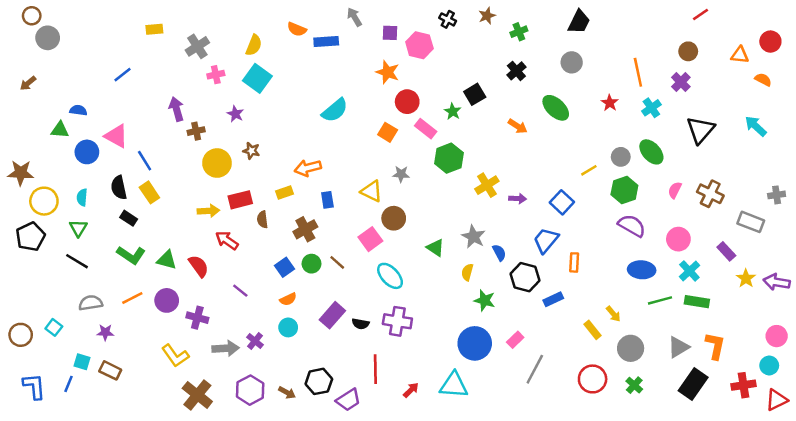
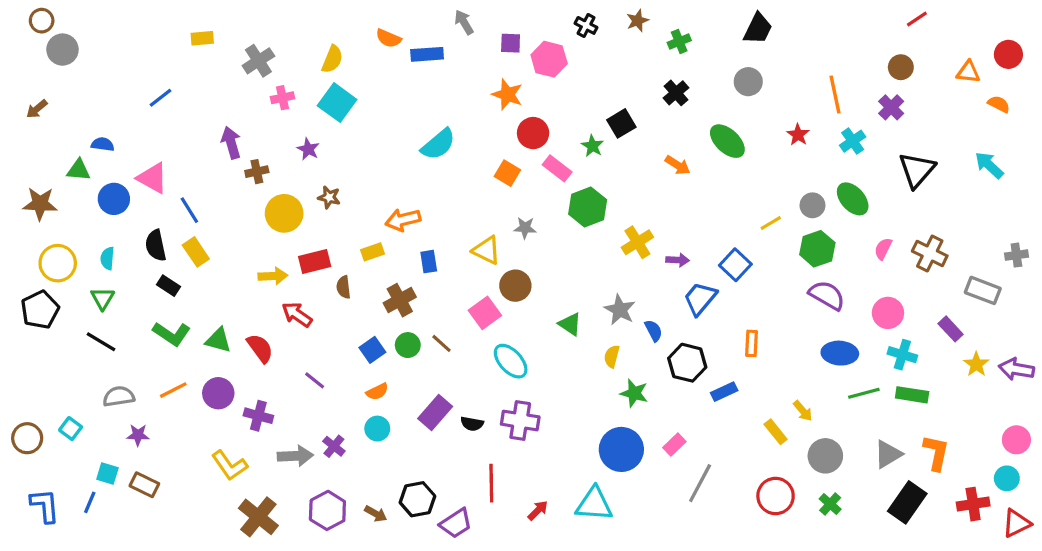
brown star: (21, 173) -> (40, 204), moved
blue trapezoid: (546, 240) -> (700, 298), moved
cyan cross: (689, 271) -> (902, 355), turned -30

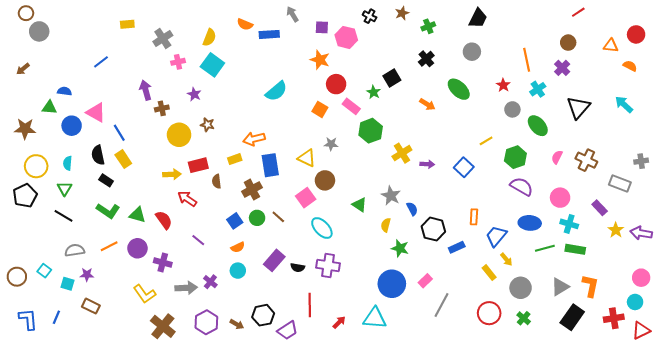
gray circle: (812, 205) -> (512, 109), moved
blue rectangle: (429, 262) -> (270, 165), size x1.6
blue trapezoid: (700, 298) -> (496, 236), moved
cyan square: (107, 474) -> (68, 284), moved

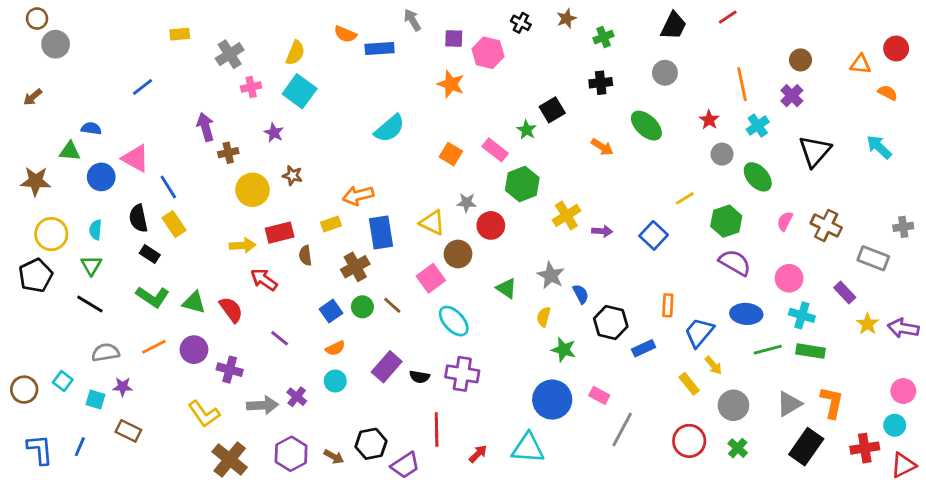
red line: (578, 12) -> (728, 17), moved
black cross: (426, 59) -> (601, 83), turned 35
red circle: (336, 84) -> (491, 225), moved
pink rectangle: (425, 281) -> (599, 395), turned 72

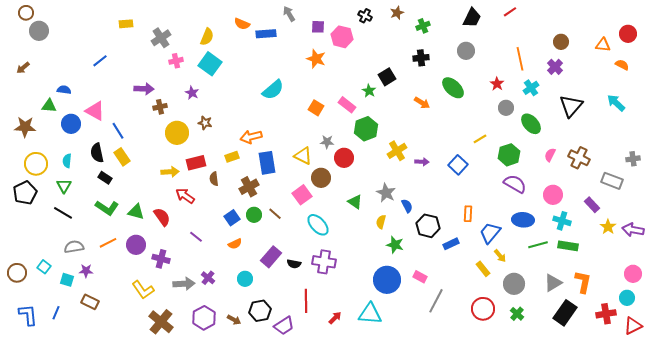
purple arrow: (205, 127) -> (144, 89), turned 108
cyan circle: (335, 381) -> (245, 279), moved

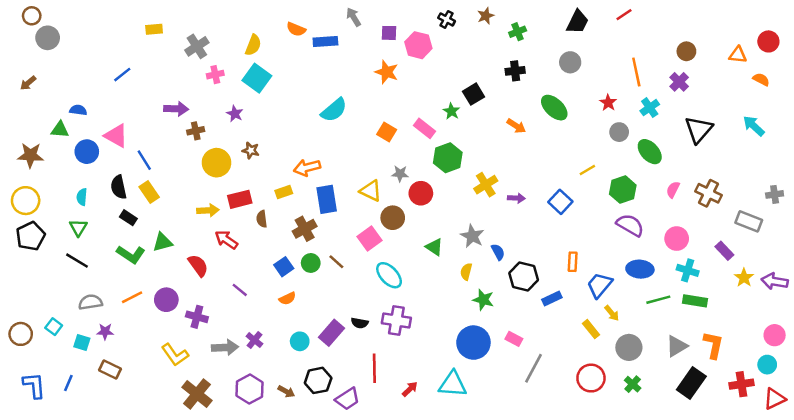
yellow circle: (36, 164) -> (26, 201), moved
green triangle: (136, 212) -> (163, 242), moved, turned -30
purple rectangle: (271, 257) -> (332, 333), moved

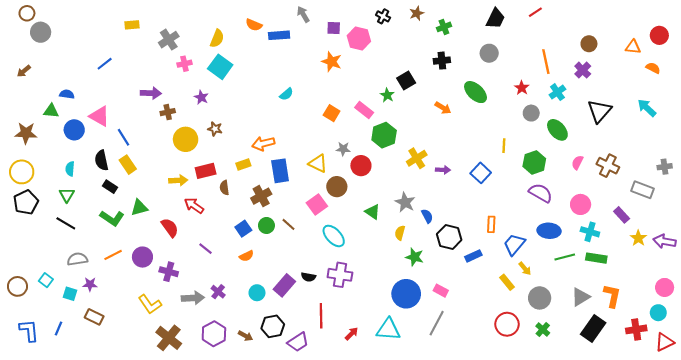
cyan semicircle: (334, 110) -> (286, 94), size x0.6
yellow line: (587, 170) -> (504, 146), turned -56
gray line: (533, 368) -> (437, 323), moved

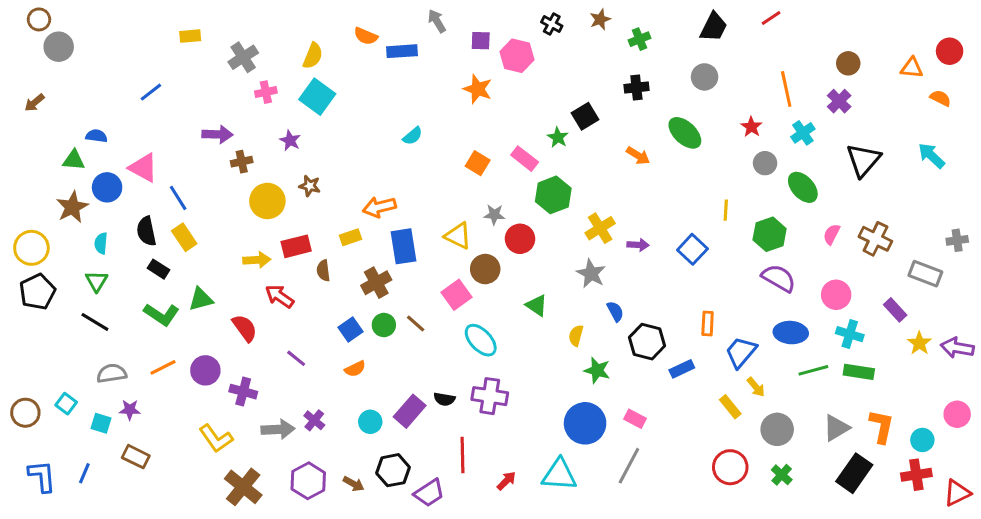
brown star: (26, 133) -> (72, 207), moved, turned -30
gray star: (405, 202) -> (591, 274), moved
cyan circle: (658, 313) -> (922, 440), moved

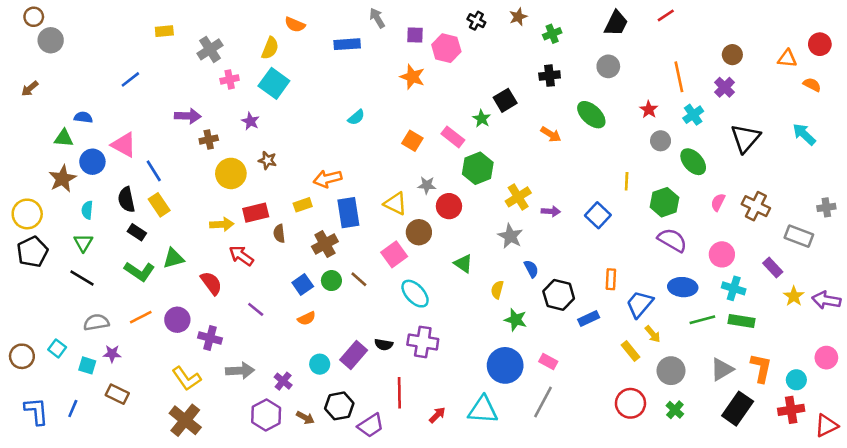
orange semicircle: (366, 36) -> (295, 25), moved
purple cross: (314, 420) -> (283, 381), moved
brown cross: (243, 487) -> (185, 420), moved

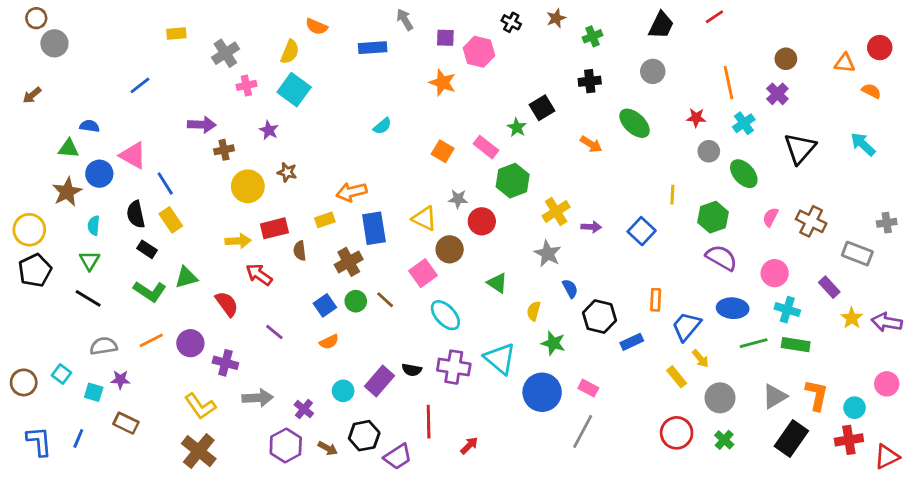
red star: (649, 109) -> (696, 118), turned -30
cyan triangle: (483, 410) -> (500, 359), moved, turned 36

